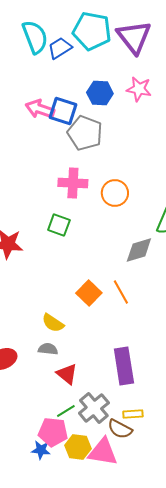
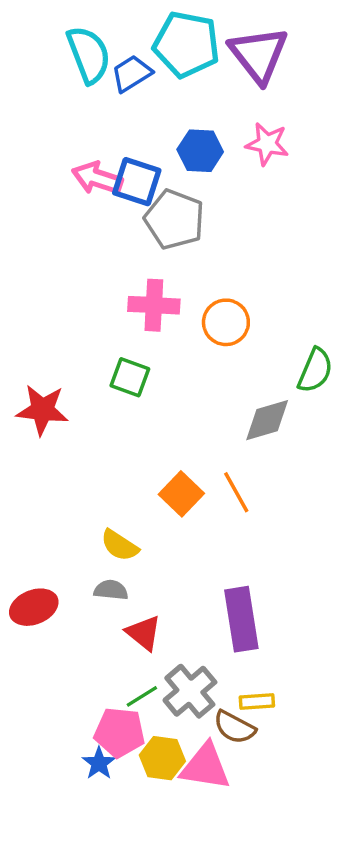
blue star: (41, 450) -> (99, 763), turned 30

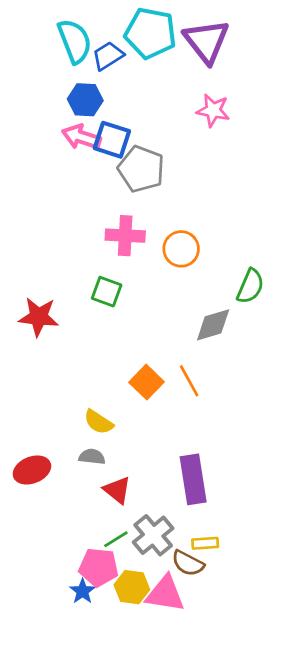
blue hexagon: (200, 151) -> (85, 100), moved

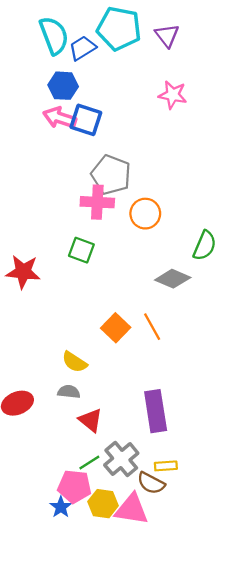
purple triangle: (206, 41) -> (167, 35), size x0.6
gray pentagon: (141, 169) -> (111, 175), moved
gray diamond: (213, 325) -> (173, 279), turned 40

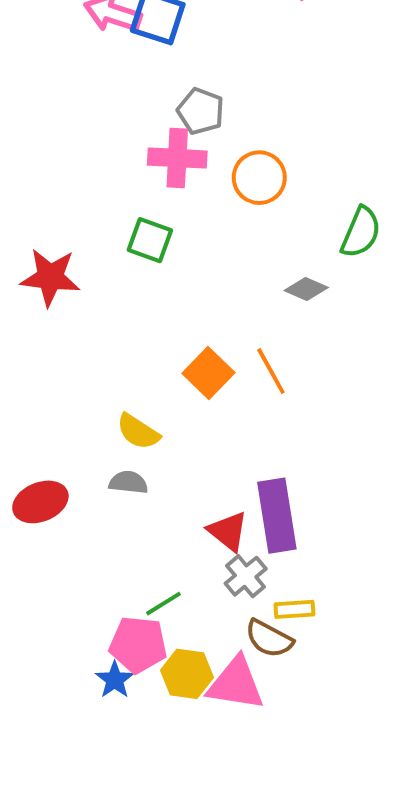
gray pentagon: (111, 175) -> (201, 111), size x0.7
gray diamond: (173, 279) -> (306, 289), size x0.7
red triangle: (90, 420) -> (228, 531), moved
gray cross: (121, 459) -> (246, 576), moved, size x0.7

